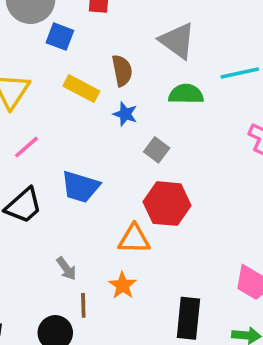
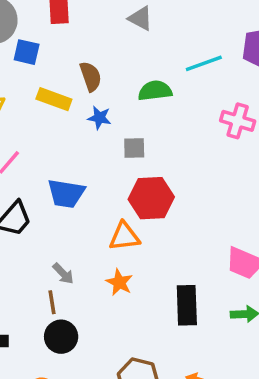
gray triangle: (177, 41) -> (140, 18), moved, size x0.7
gray square: (157, 150) -> (134, 148), turned -30
brown line: (83, 305) -> (52, 302), moved

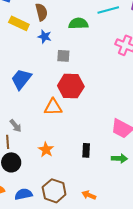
blue trapezoid: (66, 193) -> (21, 79), turned 115
orange star: (119, 282) -> (46, 150), moved
black rectangle: (187, 305) -> (86, 150), size x0.6

